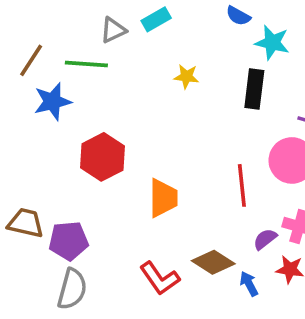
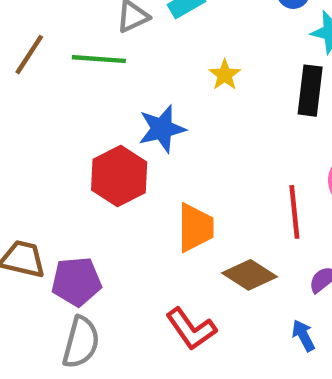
yellow star: (186, 77) -> (225, 75), turned 30
blue star: (52, 102) -> (162, 129), moved
brown diamond: (213, 262) -> (249, 275), moved

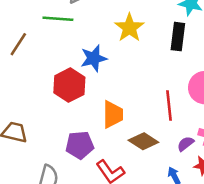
brown line: (29, 55) -> (18, 44), moved
yellow star: (225, 75) -> (129, 28), size x1.6
purple pentagon: (76, 282) -> (80, 145), moved

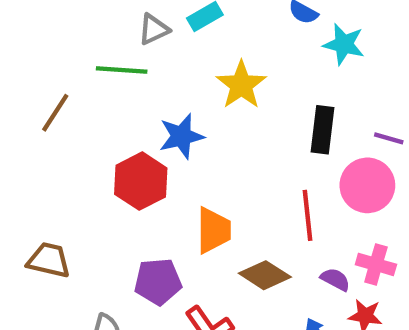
black rectangle: (178, 37) -> (322, 130), moved
purple semicircle: (186, 144) -> (335, 279), turned 66

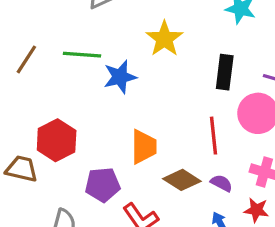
green line: (122, 70) -> (82, 55), moved
red hexagon: (141, 181) -> (57, 140), moved
purple semicircle: (335, 279) -> (221, 183), moved

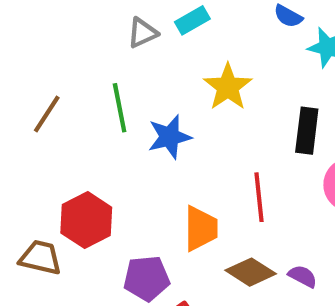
green line: (82, 55) -> (120, 108), turned 75
red line: (214, 136) -> (259, 197), moved

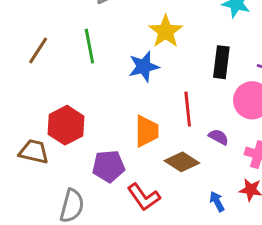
blue star: (169, 137) -> (144, 67), moved
purple semicircle: (303, 276) -> (218, 137), moved

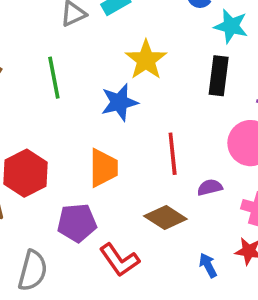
black rectangle: (221, 62) -> (219, 76), moved
orange trapezoid: (147, 131) -> (103, 168), moved
purple semicircle: (218, 137) -> (210, 187), turned -42

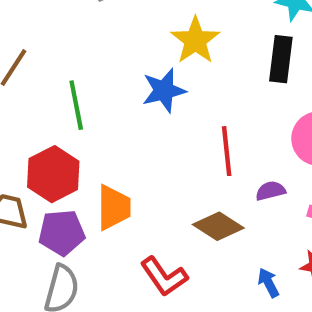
green line: (54, 78) -> (76, 105), moved
orange trapezoid: (103, 168) -> (114, 207), moved
purple pentagon: (77, 223) -> (62, 233), moved

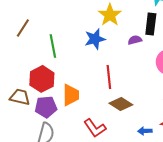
red line: (227, 151) -> (109, 77), moved
purple semicircle: (271, 191) -> (135, 40), moved
blue arrow: (268, 283) -> (145, 131), turned -64

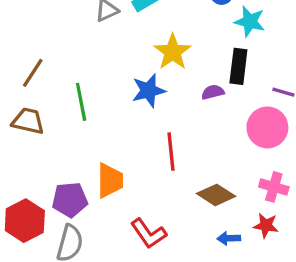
red hexagon: (42, 79) -> (25, 221), moved
brown trapezoid: (20, 97) -> (28, 121), moved
brown diamond: (121, 104) -> (216, 195), moved

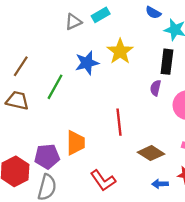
blue star: (149, 91) -> (87, 63), moved
purple semicircle: (213, 92) -> (156, 88), moved, turned -63
green line: (81, 102) -> (55, 87), turned 40

